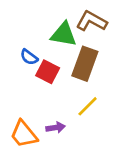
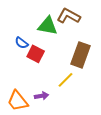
brown rectangle: (85, 64) -> (81, 55), moved

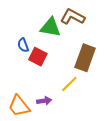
blue semicircle: (22, 43) -> (23, 45), turned 32

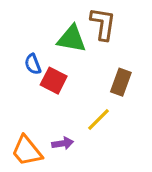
brown L-shape: (72, 17) -> (103, 24), turned 70
brown rectangle: (85, 58) -> (121, 82), size x0.7

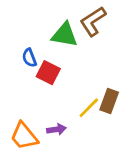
brown L-shape: (103, 24) -> (93, 21), turned -132
brown rectangle: (121, 82) -> (109, 101), moved

